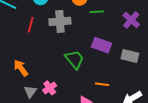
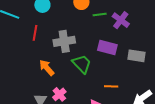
purple cross: (131, 20) -> (121, 20), moved
gray cross: (60, 21) -> (64, 41), moved
orange arrow: (21, 68) -> (47, 68), moved

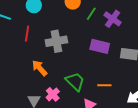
green line: (100, 15) -> (91, 14), turned -48
green trapezoid: (82, 64) -> (75, 81), moved

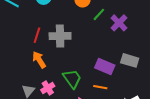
red line: (27, 34) -> (37, 35), moved
purple rectangle: (100, 46) -> (105, 67), moved

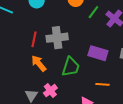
purple rectangle: (105, 67) -> (98, 53), moved
green trapezoid: (72, 79) -> (71, 67), moved, turned 60

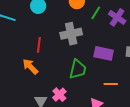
gray cross: (57, 38) -> (71, 34), moved
orange arrow: (39, 63) -> (30, 67), moved

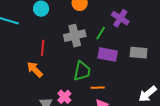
green line: (96, 13) -> (101, 33), moved
orange line: (111, 84) -> (98, 88), moved

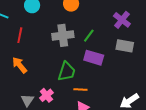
purple cross: (120, 18) -> (122, 20), moved
red line: (43, 48) -> (20, 35), moved
gray rectangle: (139, 53) -> (125, 46), moved

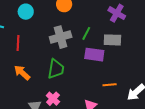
gray rectangle: (125, 46) -> (112, 40), moved
green trapezoid: (67, 71) -> (56, 69), moved
orange line: (80, 90) -> (110, 85), moved

